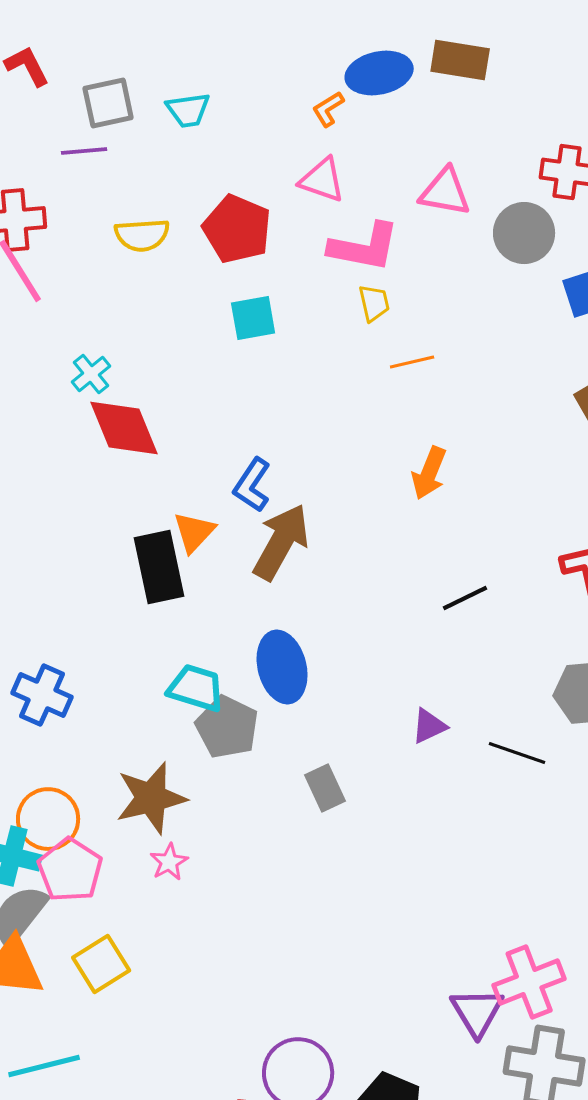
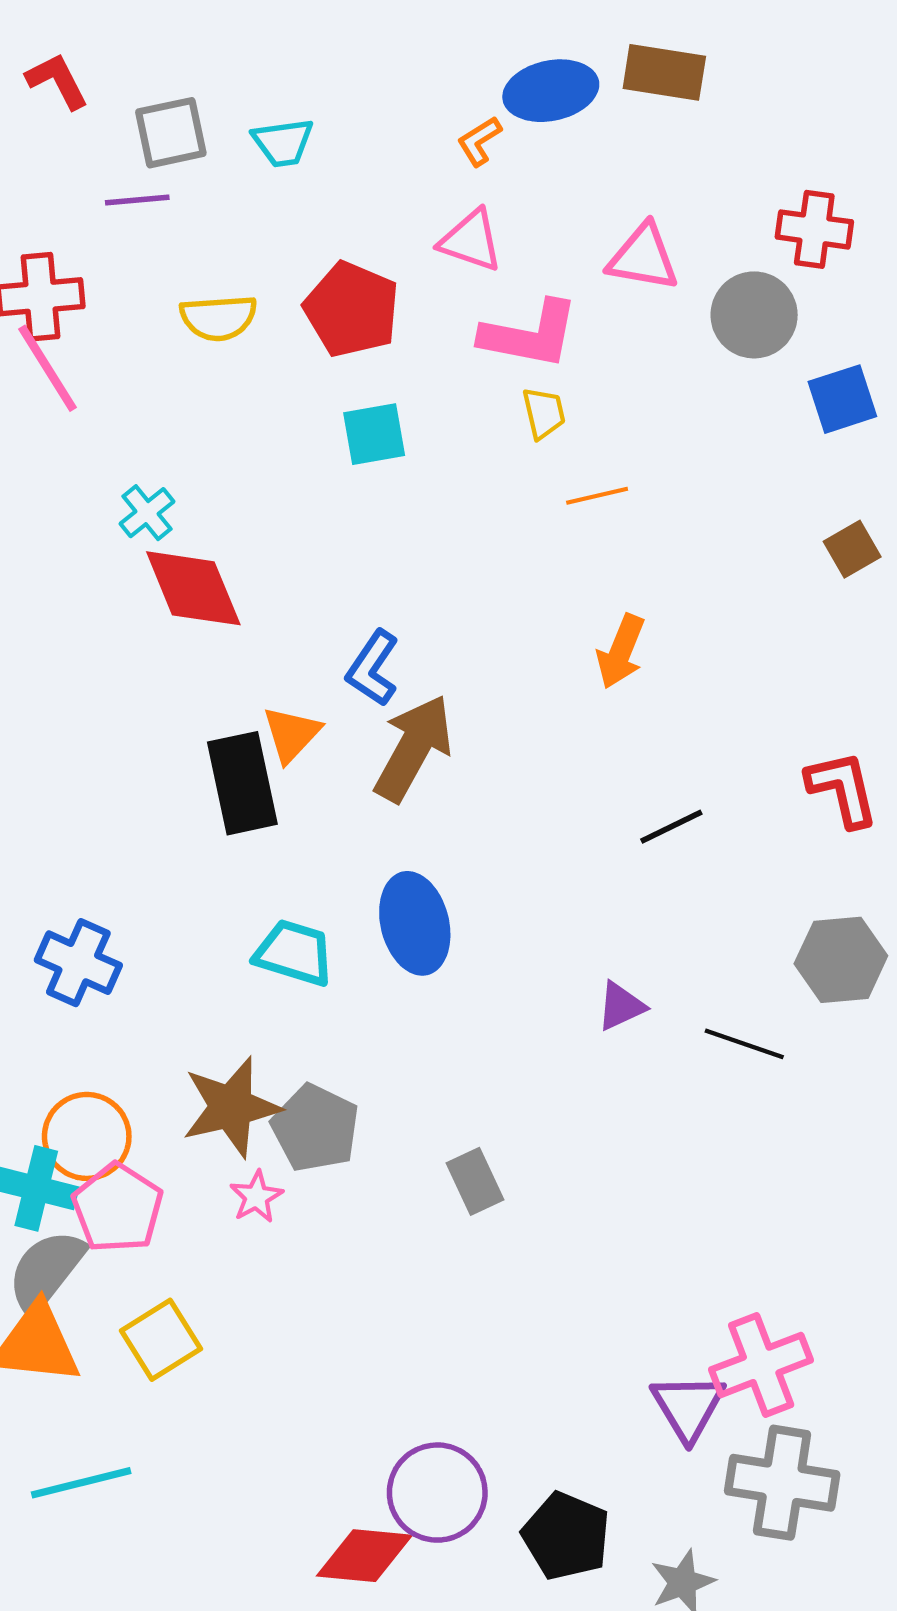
gray pentagon: (227, 727) -> (315, 1128), moved
gray rectangle: (325, 788) -> (475, 1181), moved

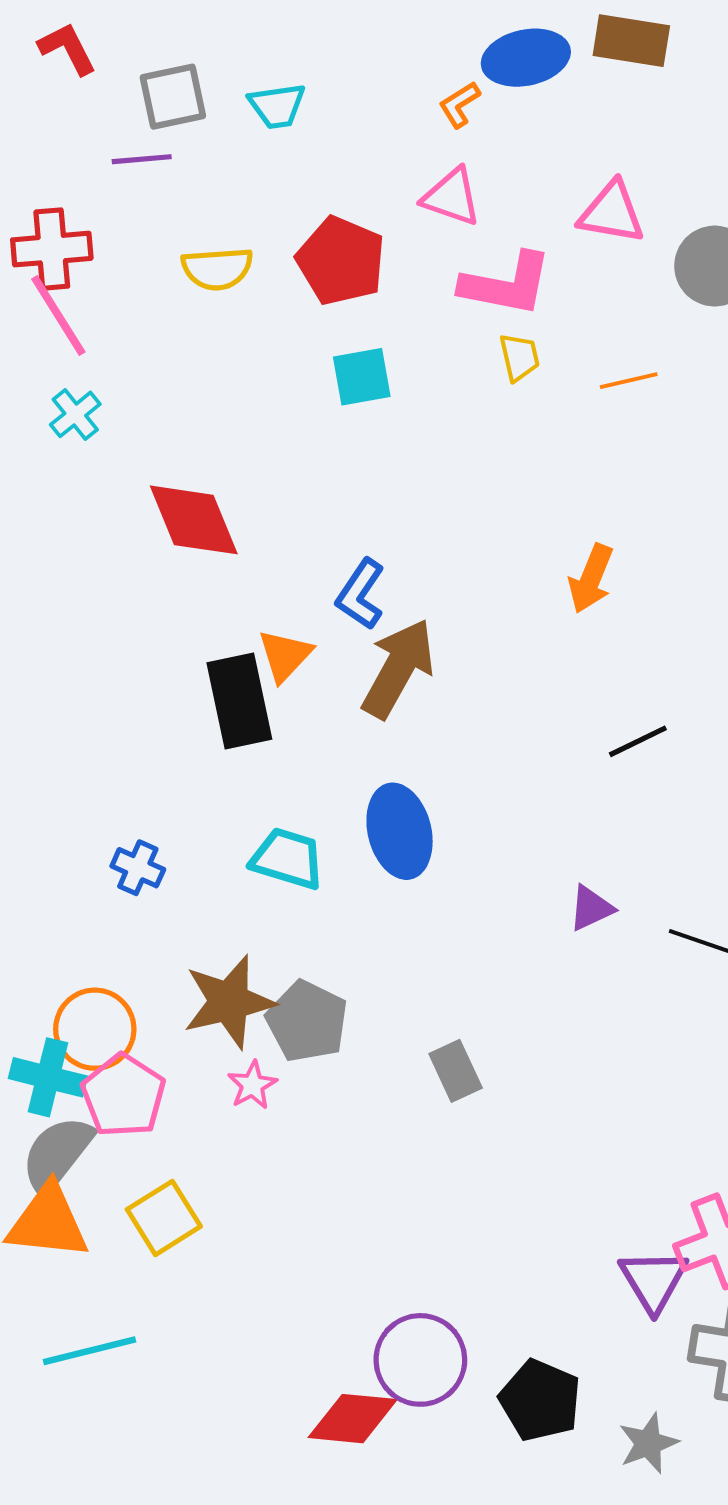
orange line: (597, 496) -> (629, 381), moved
cyan cross: (147, 513) -> (75, 414), moved
blue cross: (78, 963) -> (138, 868), moved, size x0.7

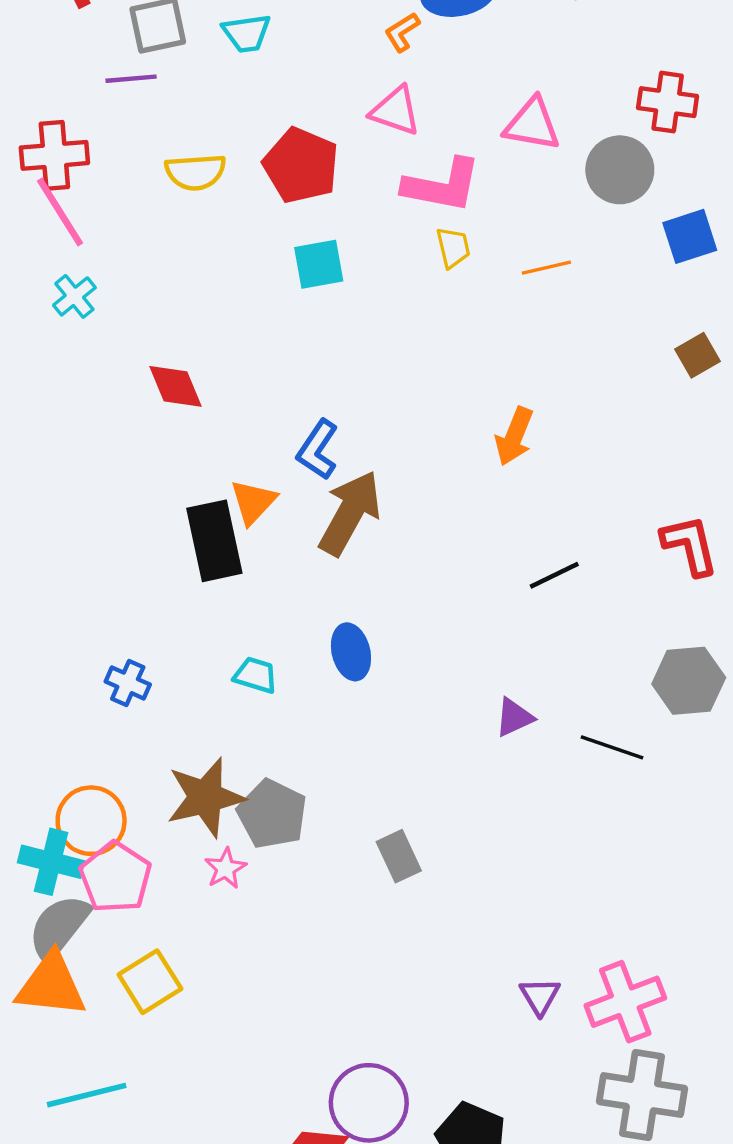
red diamond: (194, 520) -> (175, 386), size x0.7
blue ellipse: (400, 831) -> (351, 652), size x0.7
cyan trapezoid: (288, 859) -> (255, 675), size x0.7
purple triangle: (653, 1281) -> (540, 996), moved, size x0.7

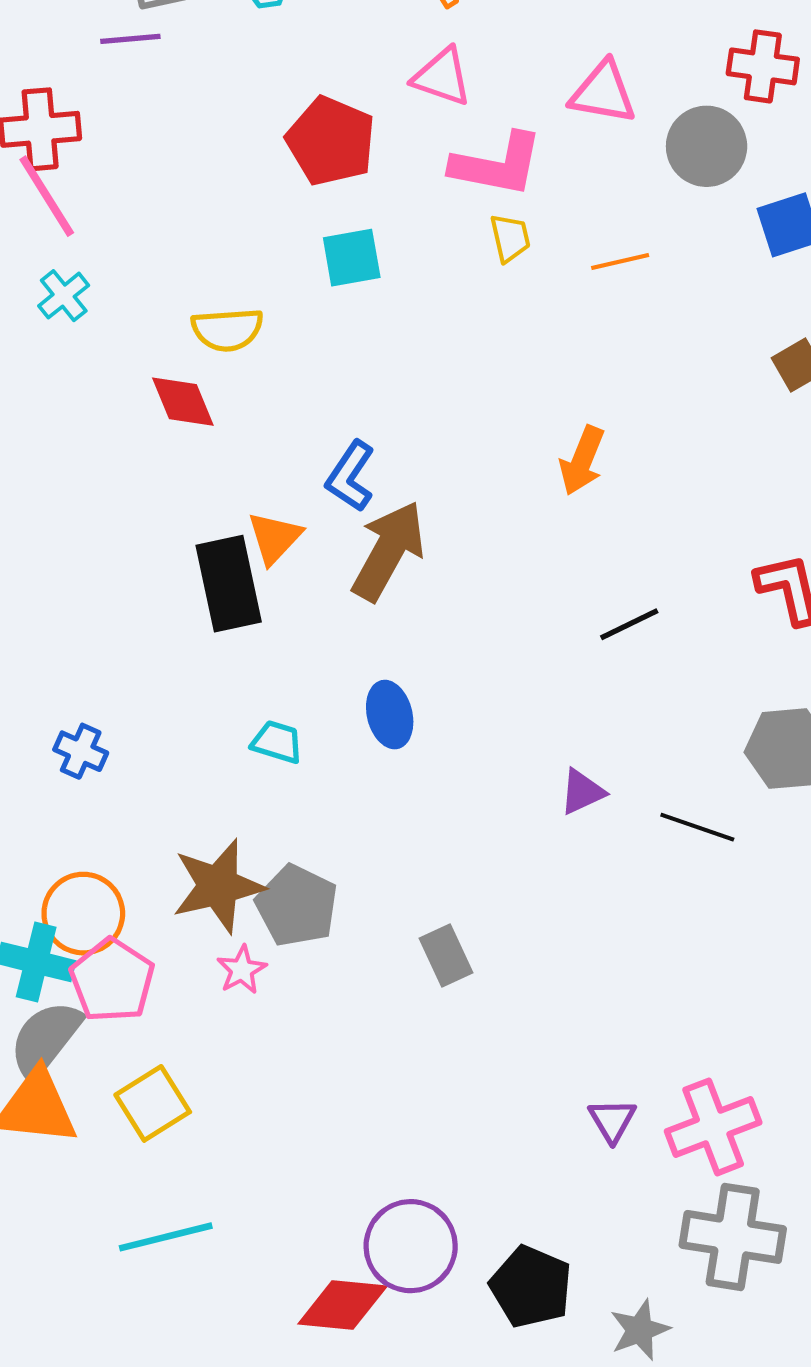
yellow semicircle: (195, 172) -> (227, 330), moved
blue cross: (128, 683) -> (81, 751), moved
cyan line: (87, 1095) -> (166, 1237), moved

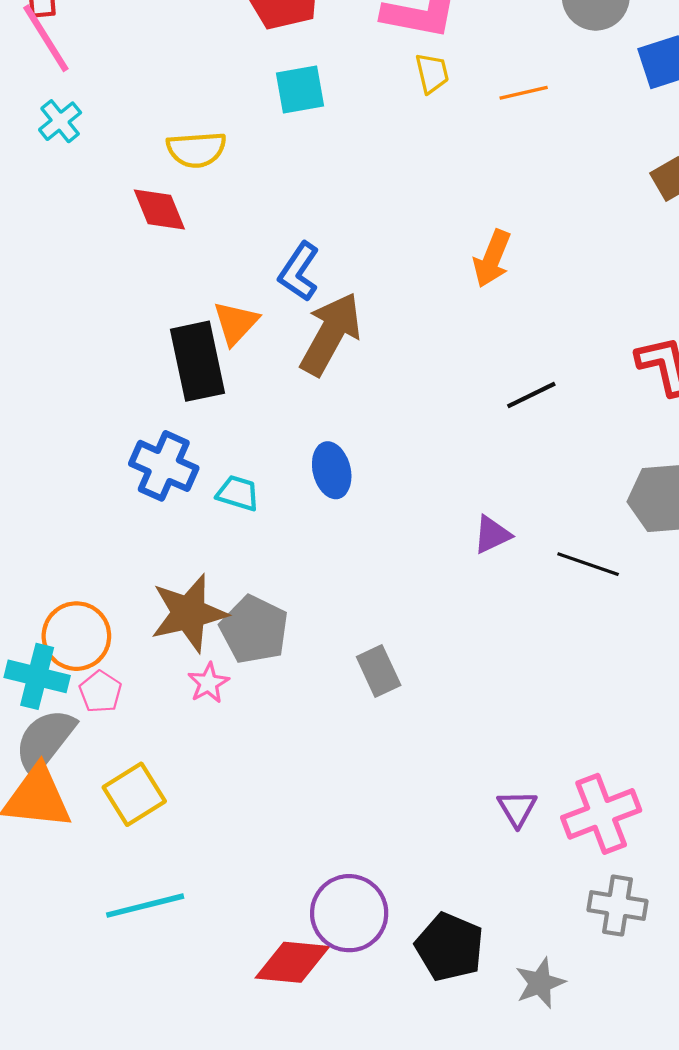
blue cross: (81, 751) -> (164, 466), moved, size x1.5
pink pentagon: (112, 980) -> (100, 692), size x0.6
gray cross: (733, 1237) -> (617, 906), size x0.7

